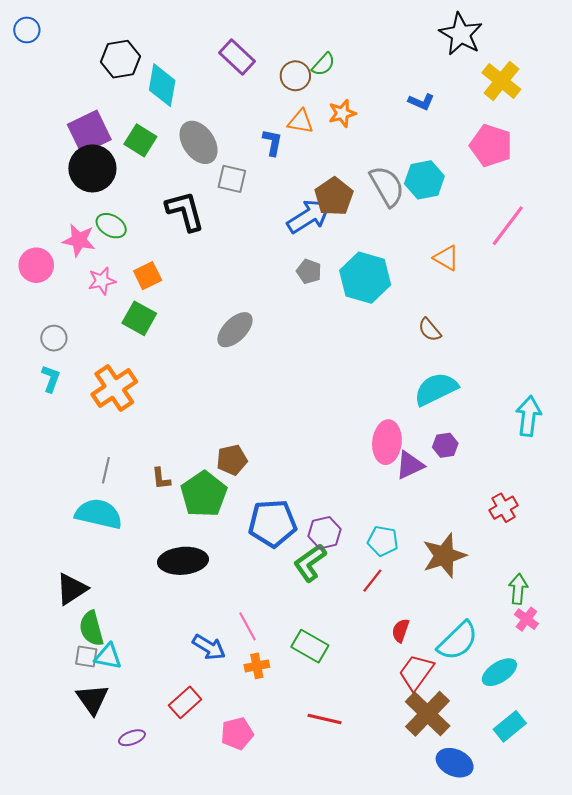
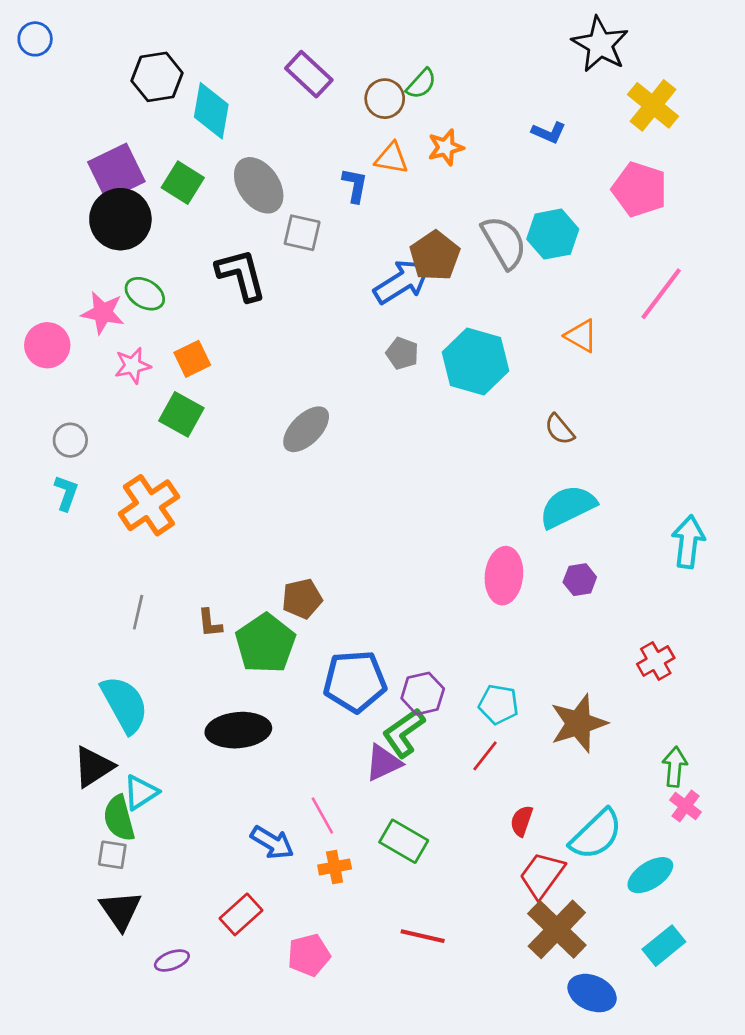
purple triangle: (410, 465) -> (383, 763), moved
cyan semicircle: (99, 514) -> (124, 704), moved, turned 48
cyan triangle: (108, 657) -> (141, 792), moved, turned -44

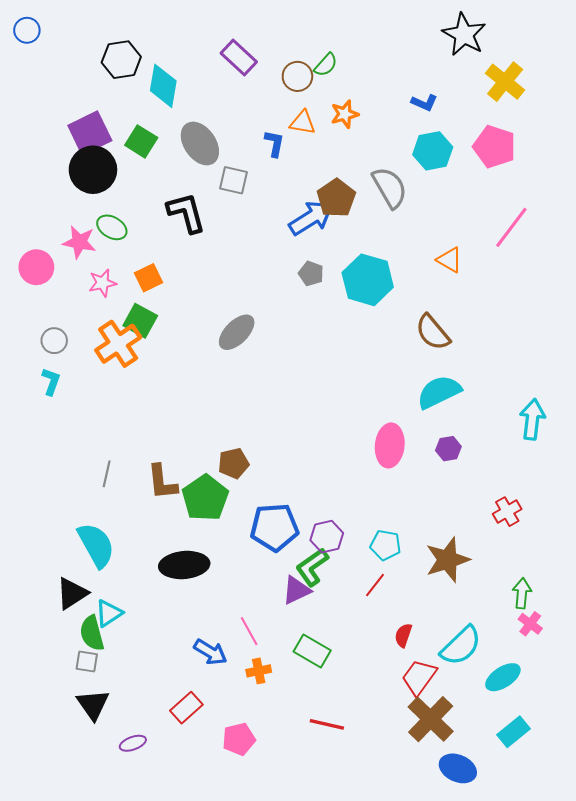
cyan hexagon: (553, 234) -> (433, 151), moved
brown semicircle: (560, 429) -> (433, 332), size x1.5
orange cross: (149, 505) -> (118, 344), moved
brown L-shape: (210, 623) -> (162, 482), size x1.6

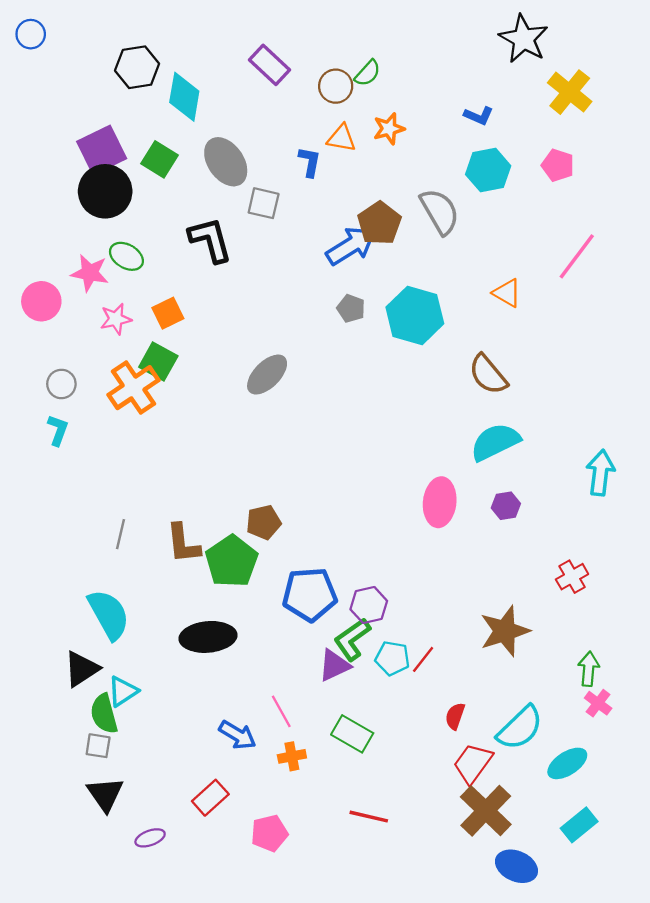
pink pentagon: (495, 147) -> (558, 165), size x0.7
cyan pentagon: (386, 545) -> (392, 658), moved

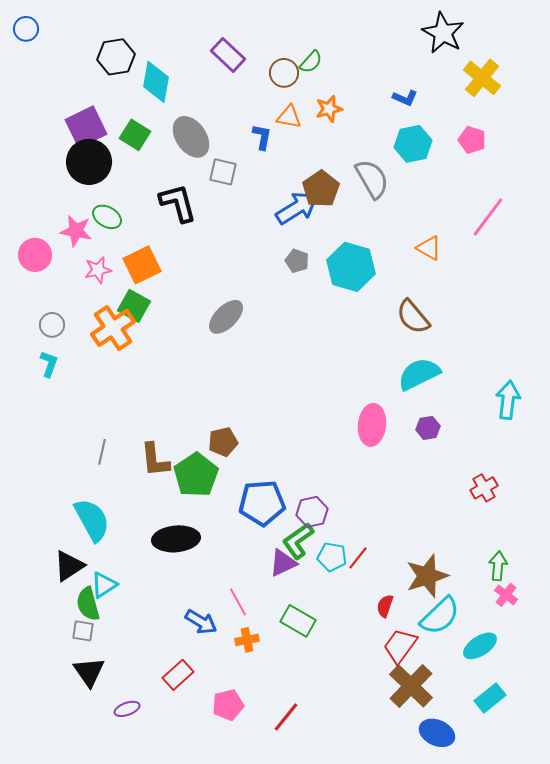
orange square: (168, 313) -> (142, 265), size x1.4
brown star: (505, 631) -> (427, 576), moved
red line: (369, 817) -> (286, 717), moved, turned -64

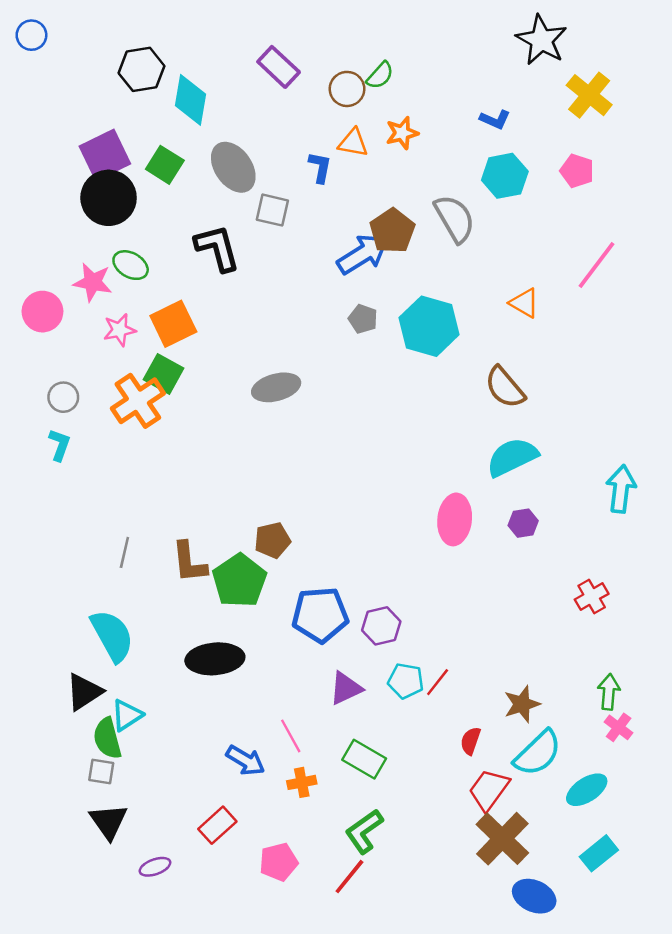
gray ellipse: (226, 317) -> (276, 387), turned 30
green L-shape: (298, 541) -> (364, 831), moved
brown star: (427, 576) -> (522, 704), size x0.7

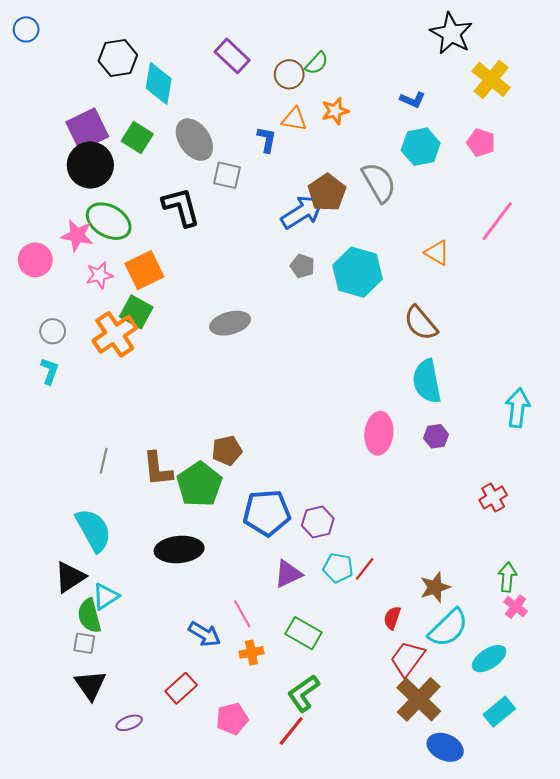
green ellipse: (131, 265) -> (109, 221), size x1.5
cyan semicircle: (512, 457) -> (427, 381), turned -75

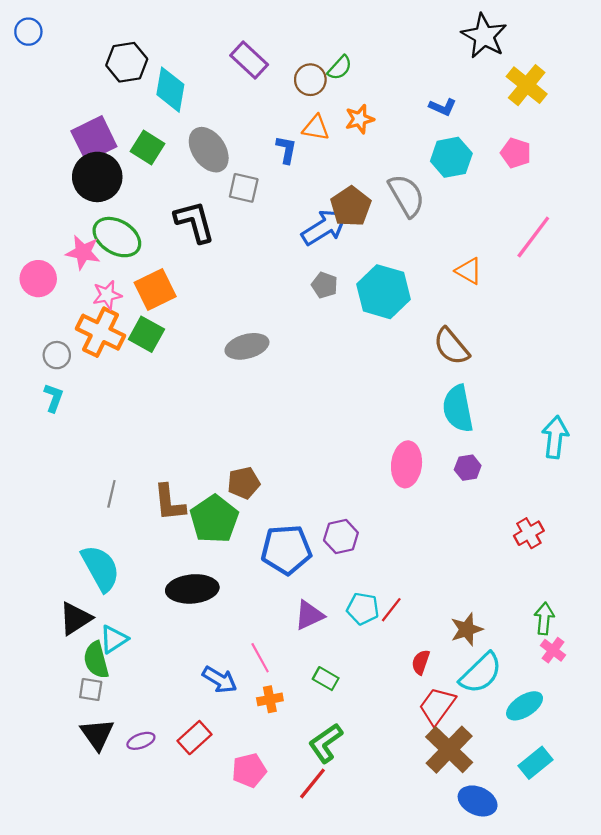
orange cross: (115, 334) -> (101, 332), moved, turned -30
purple hexagon: (318, 522) -> (341, 536), moved
green rectangle: (303, 633) -> (326, 679), size x0.7
purple ellipse: (129, 723) -> (141, 741), moved

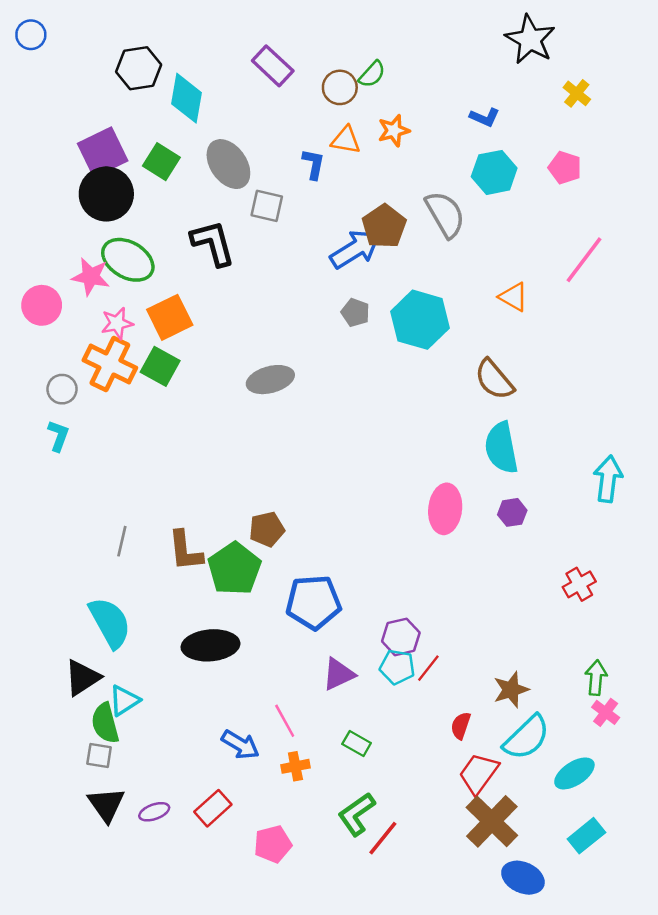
yellow cross: (527, 85) -> (577, 93), size x0.6
purple hexagon: (341, 536) -> (401, 637), moved
red line: (313, 783) -> (383, 838), moved

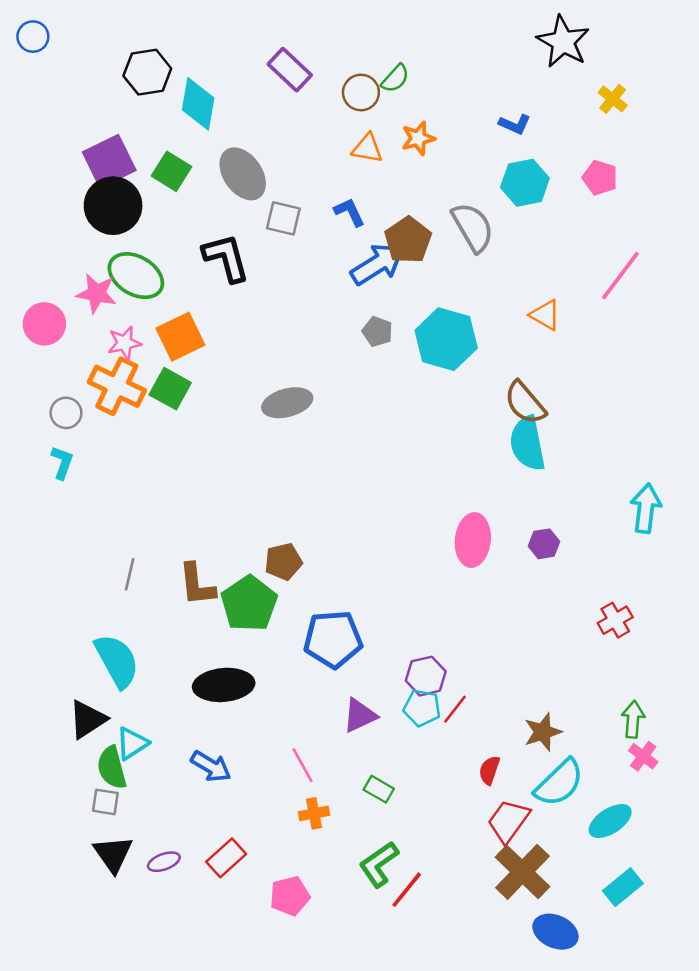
blue L-shape: (313, 164) -> (350, 212), moved, turned -36
cyan semicircle: (501, 448) -> (527, 443), moved
blue arrow: (240, 745) -> (211, 766), moved

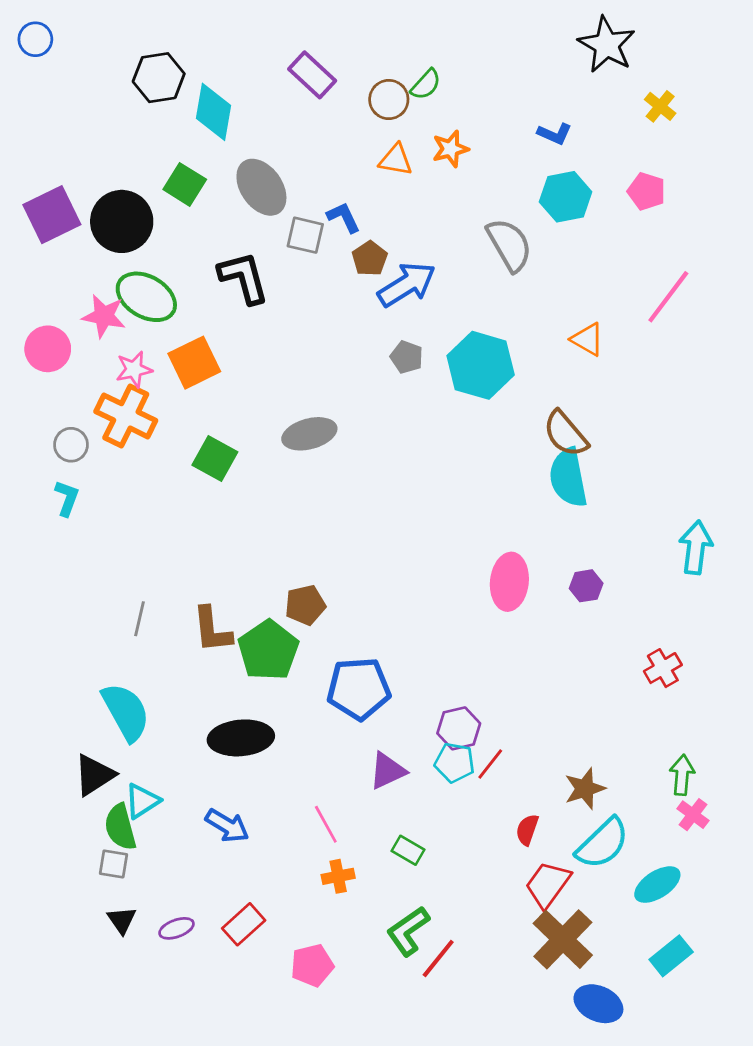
purple square: (109, 161) -> (52, 215), moved
blue L-shape: (350, 212) -> (344, 217), moved
brown pentagon: (408, 240) -> (370, 258), moved, size x0.7
green square: (170, 389) -> (215, 458), moved
black triangle: (113, 854) -> (122, 920), size x0.7

